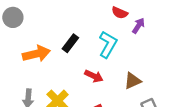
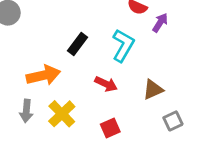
orange arrow: (36, 54) -> (43, 75), moved

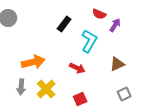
black rectangle: (78, 44) -> (64, 24), moved
brown triangle: (153, 90) -> (117, 64), moved

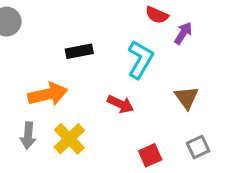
black rectangle: (64, 24) -> (79, 51), moved, turned 42
brown triangle: (117, 64) -> (187, 97), turned -42
red square: (80, 99) -> (150, 155), moved

